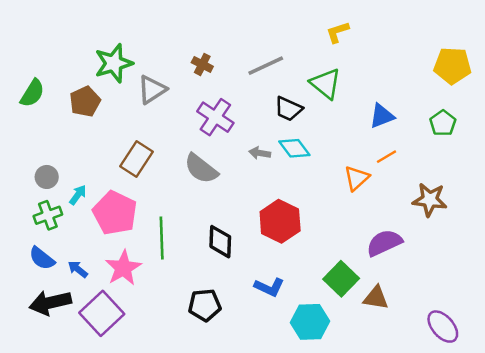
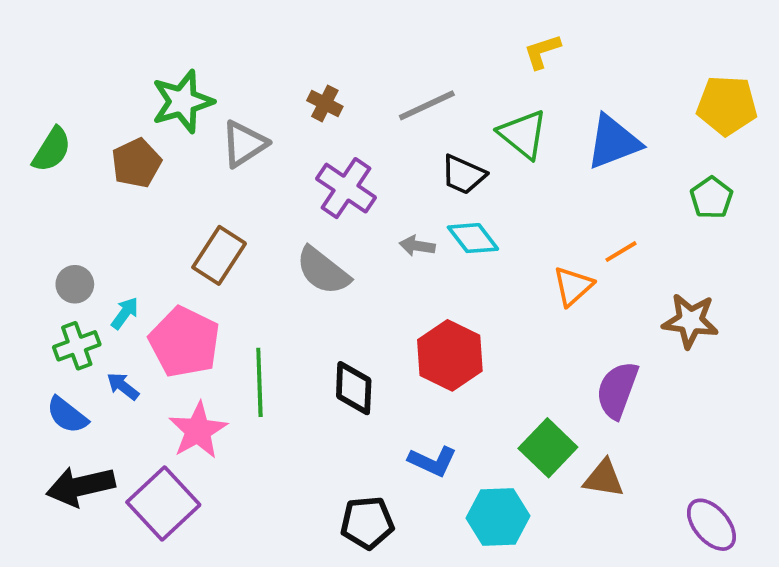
blue triangle: (382, 116) -> (613, 142), moved, size x1.4
purple semicircle: (384, 243) -> (617, 390), turned -45
blue arrow: (78, 269) -> (123, 386), moved
black pentagon: (205, 305) -> (367, 523), moved

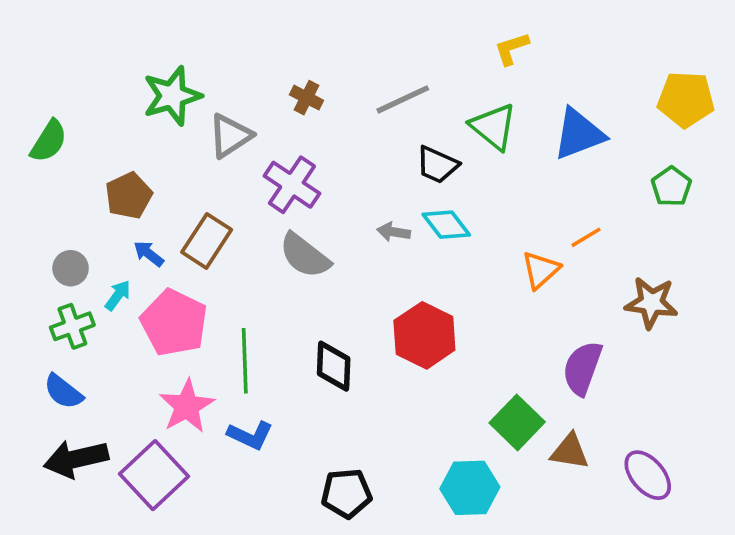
brown pentagon: (136, 163) -> (129, 196), moved
purple cross: (346, 188) -> (292, 185), moved
blue arrow: (123, 386) -> (149, 254), moved
blue L-shape: (433, 461) -> (250, 435), moved
purple ellipse: (711, 525) -> (648, 475), moved

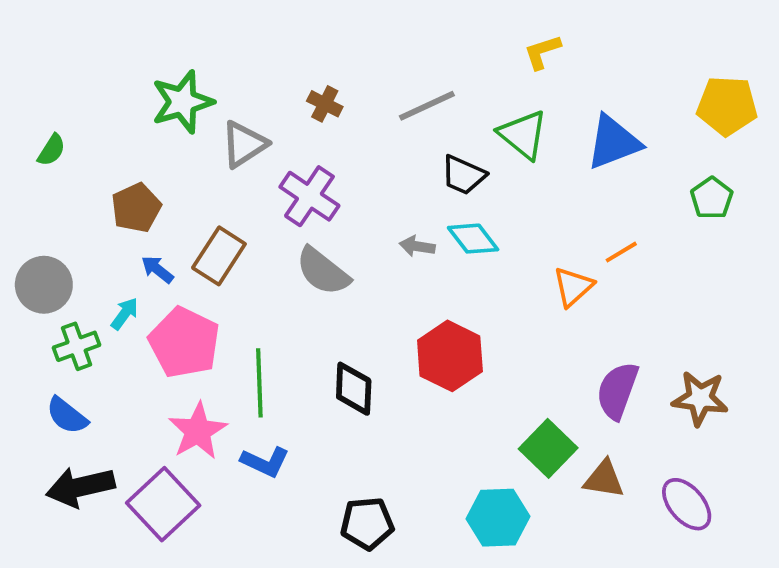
green semicircle: (49, 141) -> (52, 150), size x0.7
gray circle: (71, 268) -> (44, 285), moved, size x1.5
brown star: (651, 303) -> (700, 398), moved

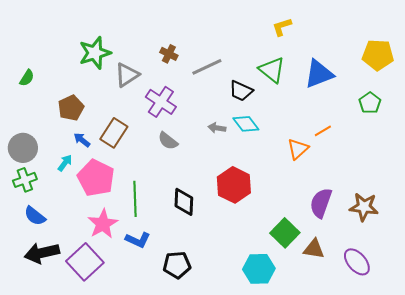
gray line: (427, 106) -> (207, 67), moved
gray semicircle: (323, 271) -> (168, 141), size x0.7
green cross: (77, 346) -> (25, 180), moved
black pentagon: (367, 523) -> (177, 265), moved

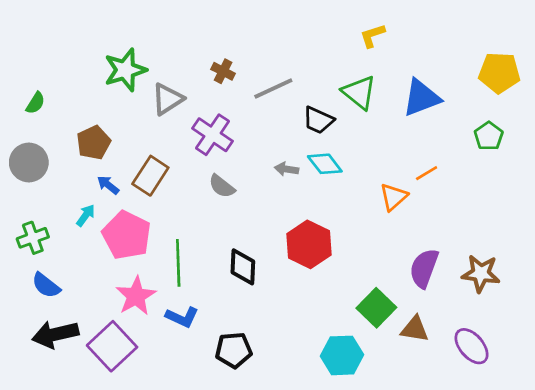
gray circle: (23, 148) -> (29, 162), moved

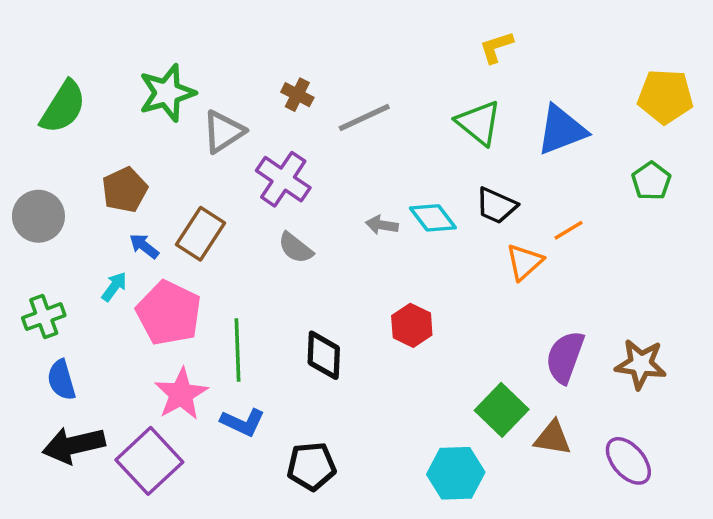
green semicircle: (35, 103) -> (63, 107), moved, size x1.8
black trapezoid: (318, 120) -> (496, 206), moved
red hexagon: (309, 244) -> (412, 325), size x0.7
blue semicircle: (46, 285) -> (61, 380), turned 36

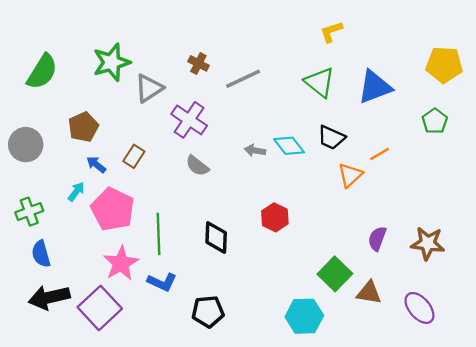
brown rectangle: (200, 234) -> (134, 156), size x0.7
purple semicircle: (565, 357) -> (377, 239), size x0.7

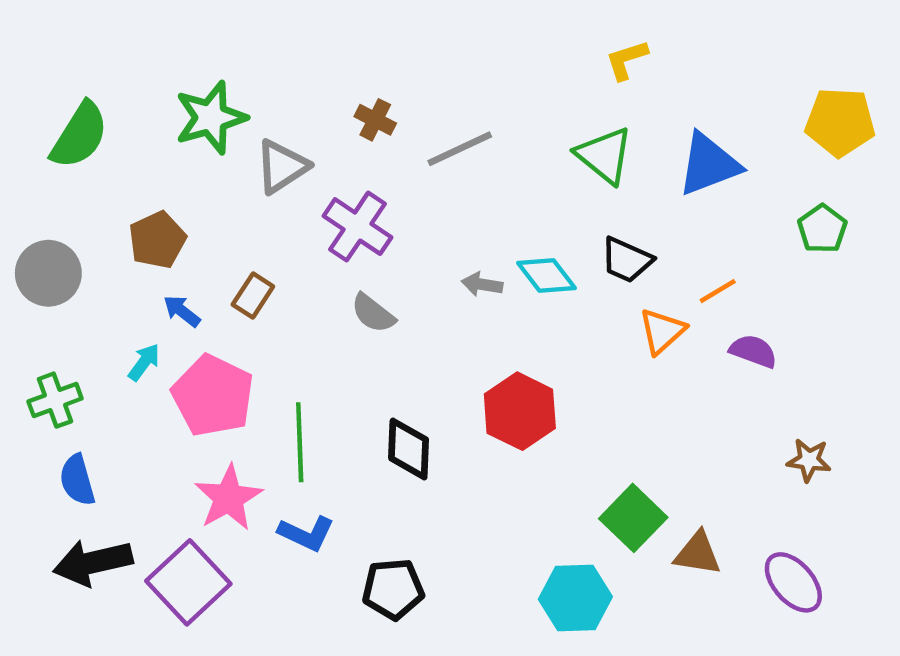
red hexagon: (275, 217) -> (520, 411), size x1.4
purple semicircle: (377, 239) -> (753, 351), moved, turned 90
brown star: (428, 243) -> (809, 460), size x0.7

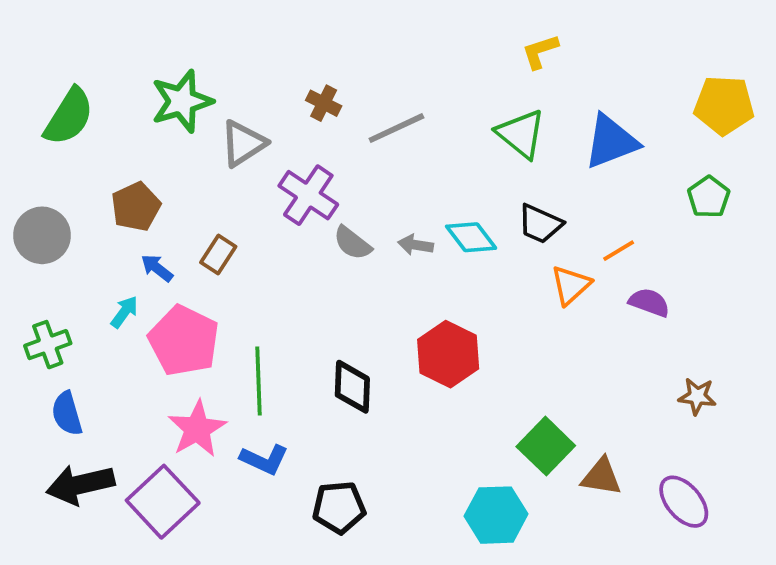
gray semicircle: (373, 313) -> (352, 243), moved

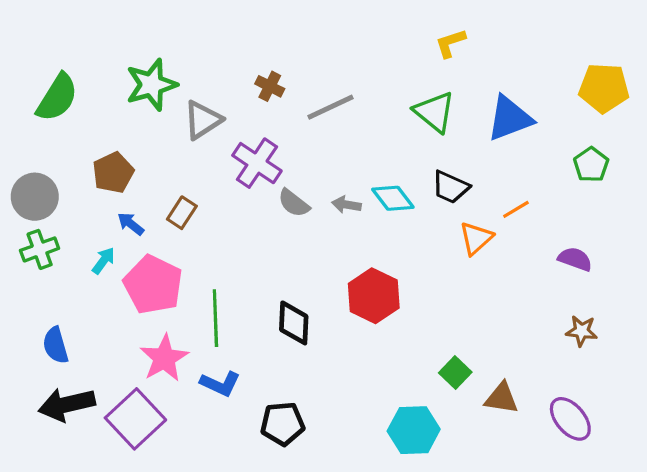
purple semicircle: (649, 302) -> (575, 259), moved
green cross: (48, 345) -> (40, 249), moved
green square: (546, 446) -> (455, 373), size x0.7

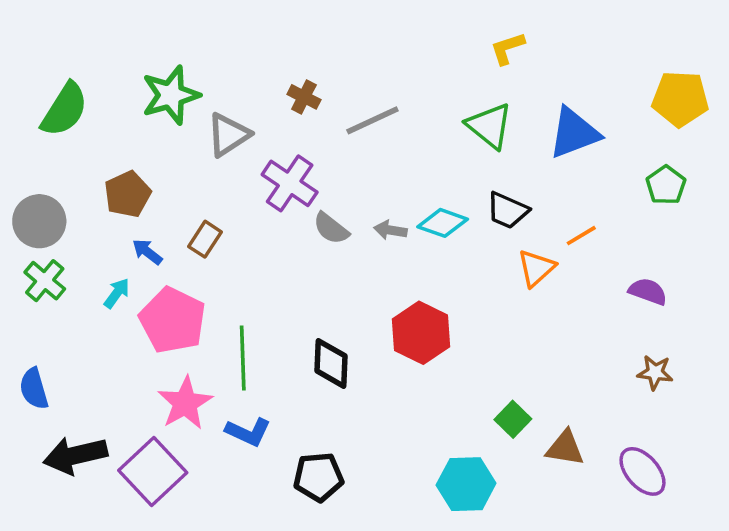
cyan diamond: (393, 198) -> (443, 223), turned -33
green cross: (40, 249) -> (45, 281), turned -30
blue semicircle: (56, 345) -> (34, 389), moved

